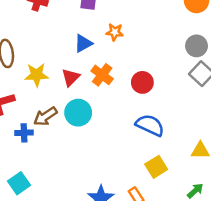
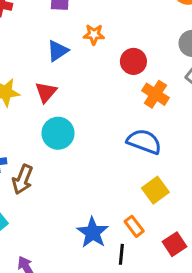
orange cross: (102, 75) -> (155, 94), moved
red circle: (142, 82) -> (133, 61), moved
brown arrow: (45, 116) -> (23, 179), moved, turned -30

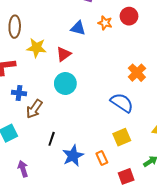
blue triangle: (58, 51) -> (78, 28), turned 35
red circle: (133, 61) -> (129, 16), moved
black line: (121, 254) -> (52, 139), moved

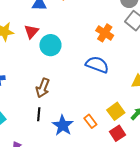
cyan circle: (65, 83) -> (50, 45), moved
brown arrow: (34, 109) -> (43, 88), moved
yellow square: (122, 137) -> (116, 111), moved

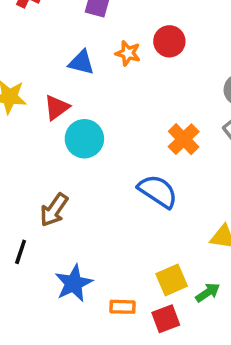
black line: (39, 114) -> (21, 252), moved
orange rectangle: (90, 121) -> (122, 307), moved, turned -64

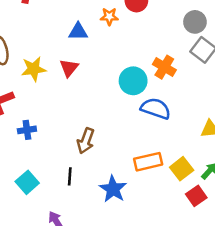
cyan circle: (84, 139) -> (133, 81), moved
orange rectangle: (122, 307) -> (148, 162), moved, size x1.5
red square: (166, 319) -> (196, 196), moved

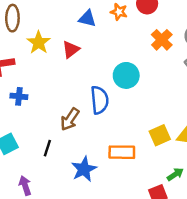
orange cross: (164, 67) -> (162, 40), moved
yellow star: (34, 69) -> (39, 43), turned 30
blue semicircle: (156, 109) -> (99, 100), moved, turned 52
yellow square: (182, 169) -> (160, 135), moved

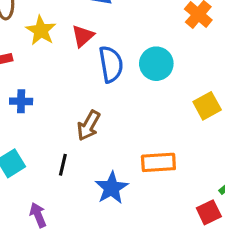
blue semicircle: (99, 100) -> (111, 64), moved
yellow square: (160, 135) -> (207, 106), moved

